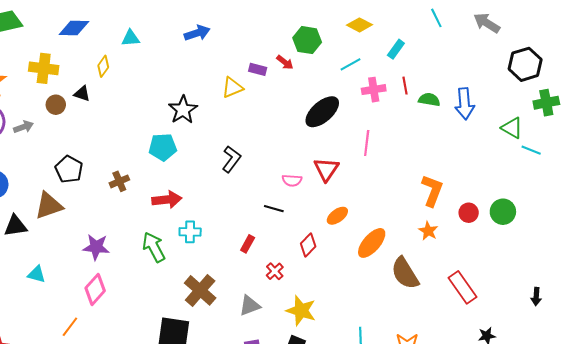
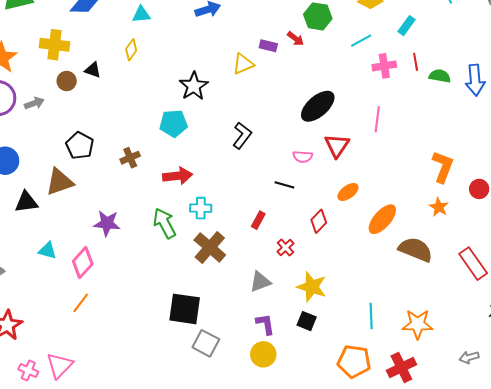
yellow diamond: (103, 66) -> (131, 50), moved
black ellipse: (322, 112) -> (318, 106), moved
brown semicircle: (405, 273) -> (416, 249), turned 144
pink diamond: (95, 289) -> (83, 263), moved
brown cross: (200, 290) -> (210, 247), moved

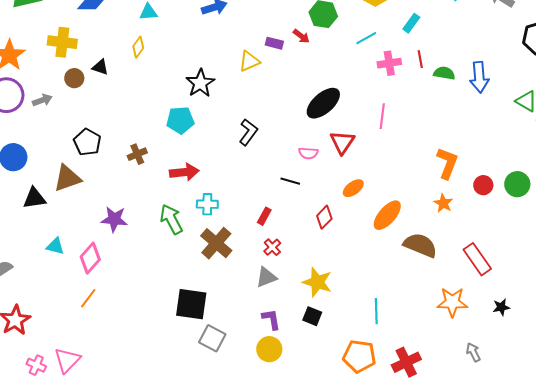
red cross: (285, 247) -> (272, 247), moved
orange star: (418, 324) -> (452, 302), moved
gray arrow: (469, 357) -> (473, 352), turned 78

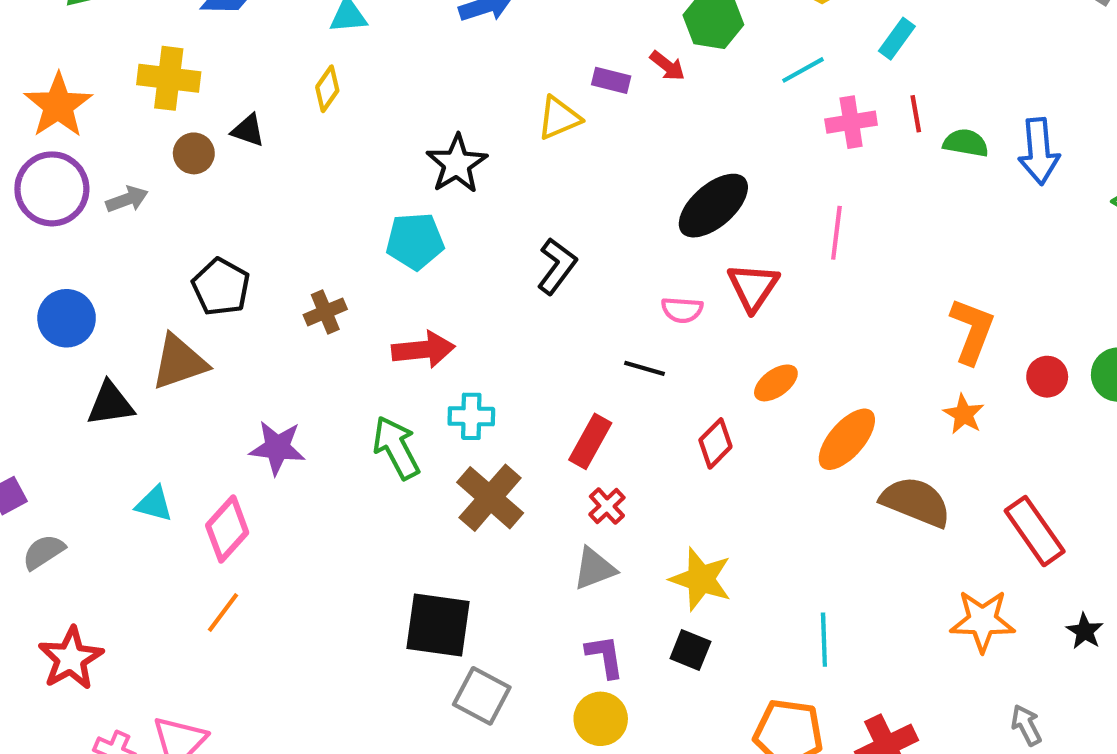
red rectangle: (264, 216) -> (590, 441), size x1.4
black star: (501, 307) -> (1085, 631), turned -30

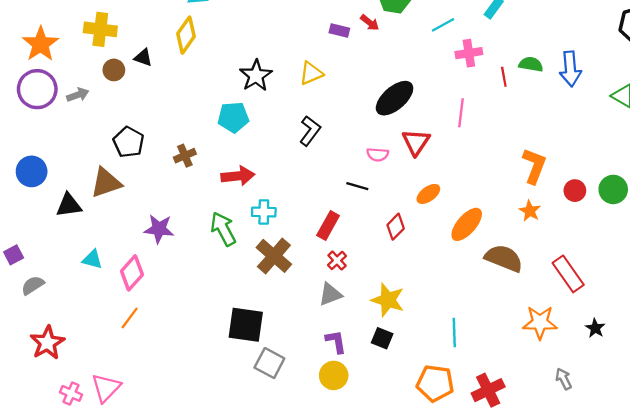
yellow diamond: (327, 89) -> (186, 35), size x1.5
red line: (916, 114) -> (504, 77), moved
yellow triangle: (559, 118) -> (311, 73), moved
blue circle: (67, 318) -> (32, 171), moved

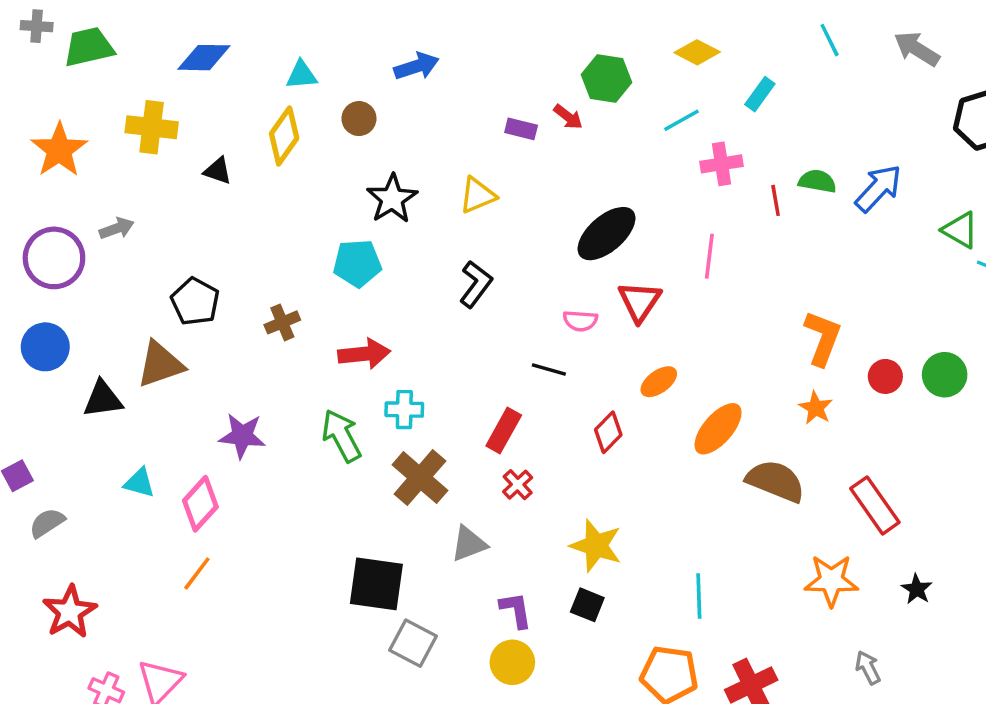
blue arrow: (570, 69) -> (878, 188), turned -132
brown circle: (114, 70) -> (359, 119), moved
purple circle: (37, 89) -> (54, 258), moved
gray triangle: (330, 294) -> (469, 544), moved

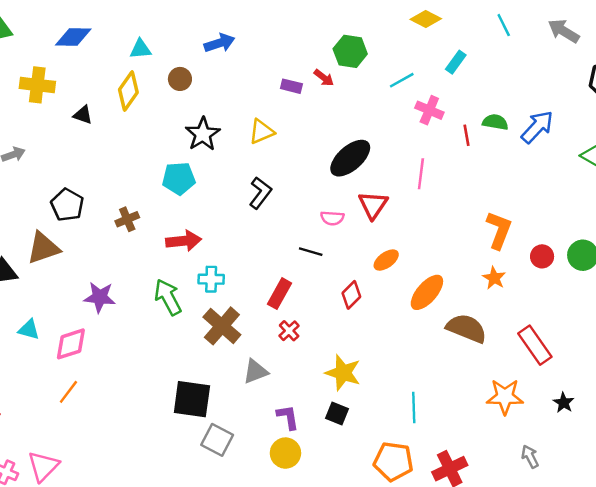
yellow diamond: (697, 52) -> (426, 19), moved
pink cross: (722, 164) -> (429, 110), turned 32
pink diamond: (200, 504) -> (71, 344), turned 30

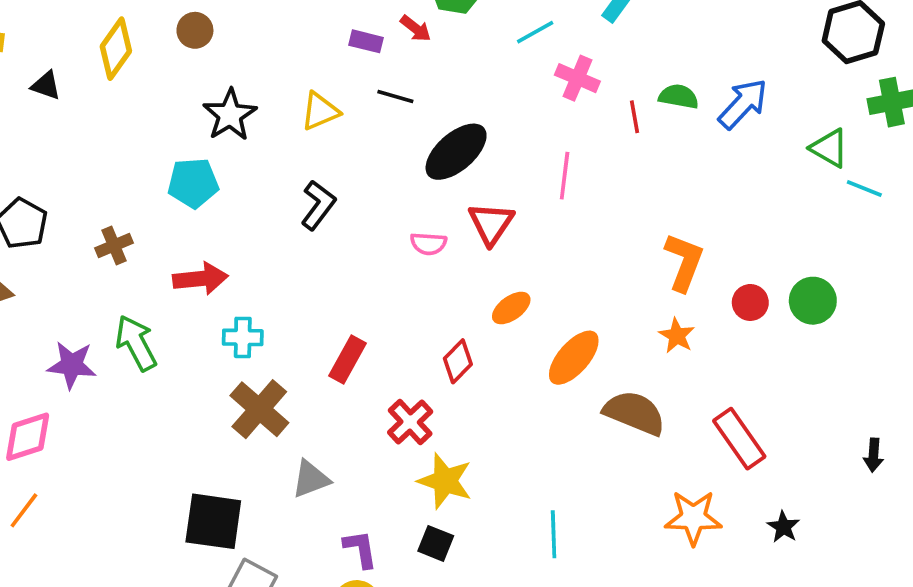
black line: (311, 252) -> (395, 97), moved
green arrow: (168, 297) -> (136, 343), moved
red cross: (289, 331) -> (410, 422), moved, size x1.4

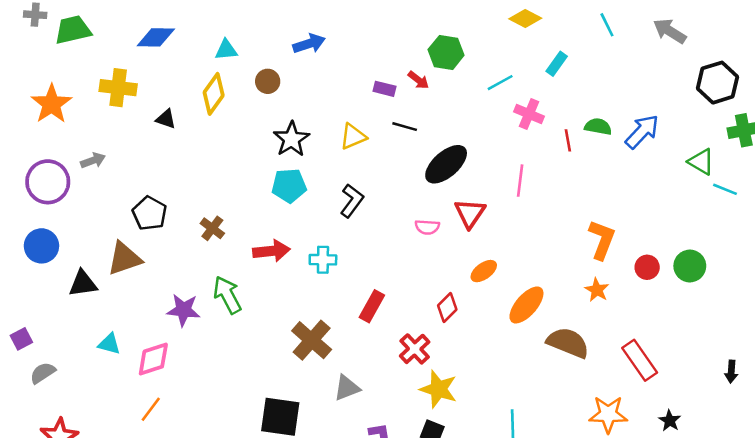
cyan pentagon: (193, 183) -> (289, 186), moved
brown cross: (114, 245) -> (212, 228), turned -30
cyan cross: (243, 337) -> (323, 260), moved

